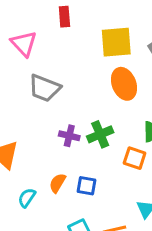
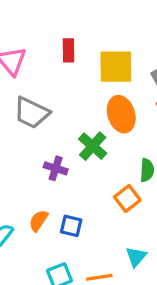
red rectangle: (64, 17) -> (68, 50), moved
green cross: (100, 134) -> (93, 146), moved, turned -30
orange square: (135, 158) -> (127, 199), turned 30

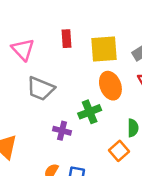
green cross: (93, 146) -> (90, 112), turned 30

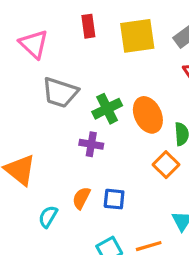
orange ellipse: (110, 86) -> (148, 115), moved
green cross: (90, 112) -> (107, 109), moved

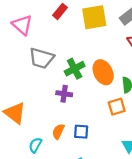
red rectangle: (88, 26) -> (60, 11), turned 49
orange square: (166, 165) -> (117, 107), turned 30

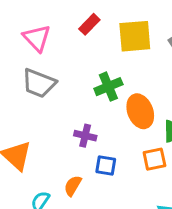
gray trapezoid: (41, 58) -> (39, 83), moved
green cross: (75, 69) -> (108, 87), moved
blue square: (81, 132) -> (106, 165), moved

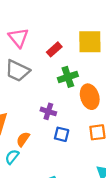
red rectangle: (89, 24) -> (54, 49), moved
orange semicircle: (73, 186) -> (23, 139), moved

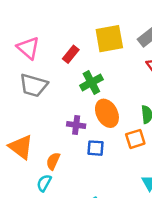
orange ellipse: (90, 97) -> (107, 113), moved

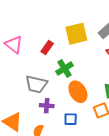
gray trapezoid: (34, 85) -> (36, 84), moved
purple cross: (76, 125) -> (47, 106), moved

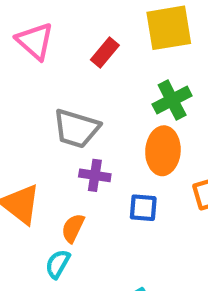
green cross: (64, 68) -> (172, 100), moved
orange ellipse: (78, 92) -> (163, 151), turned 30

